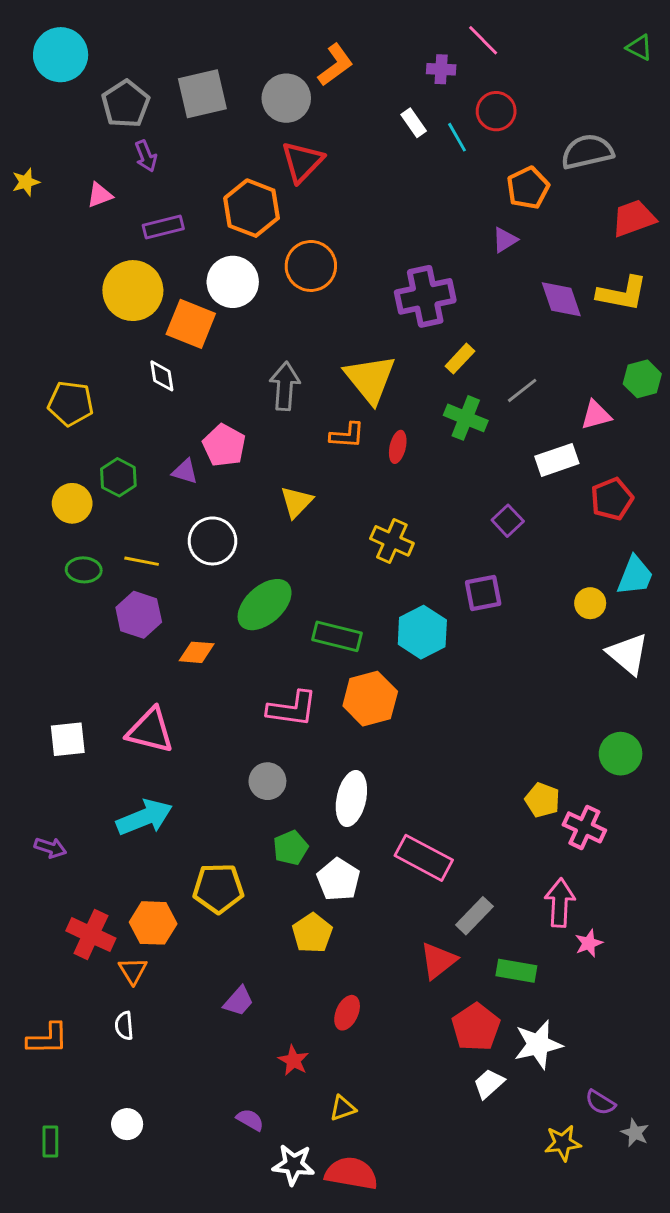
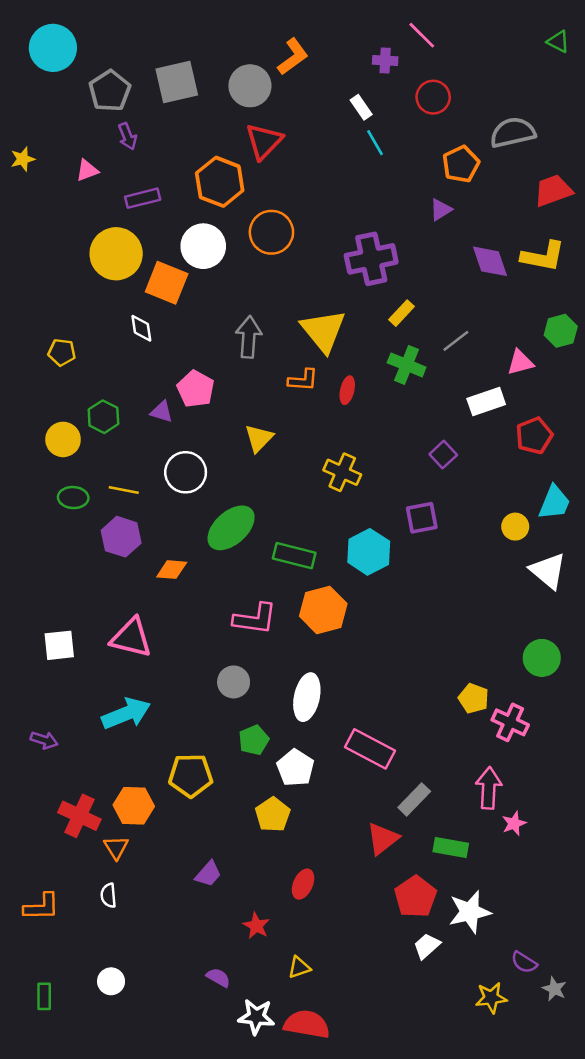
cyan line: (457, 137) -> (375, 143), moved
yellow pentagon: (71, 403) -> (62, 352), size x0.7

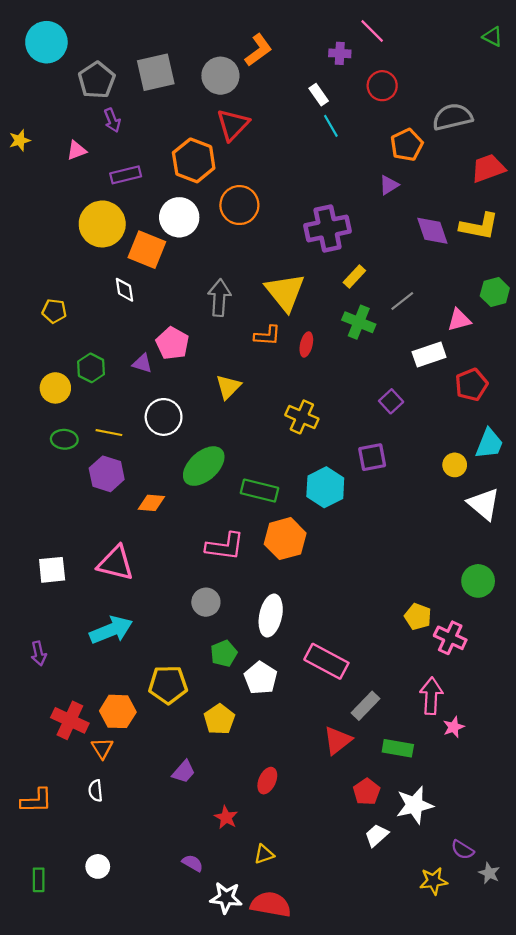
purple arrow: (44, 740) -> (39, 653), turned 60
yellow pentagon: (273, 815) -> (219, 719), moved
red pentagon: (415, 897) -> (367, 792), size x0.7

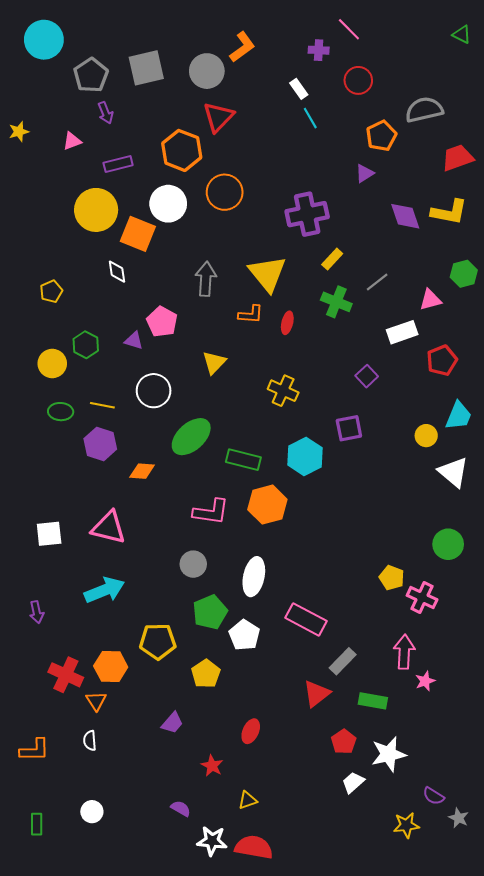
yellow pentagon: (54, 311) -> (51, 291), turned -30
green pentagon: (224, 653) -> (210, 612), size x1.4

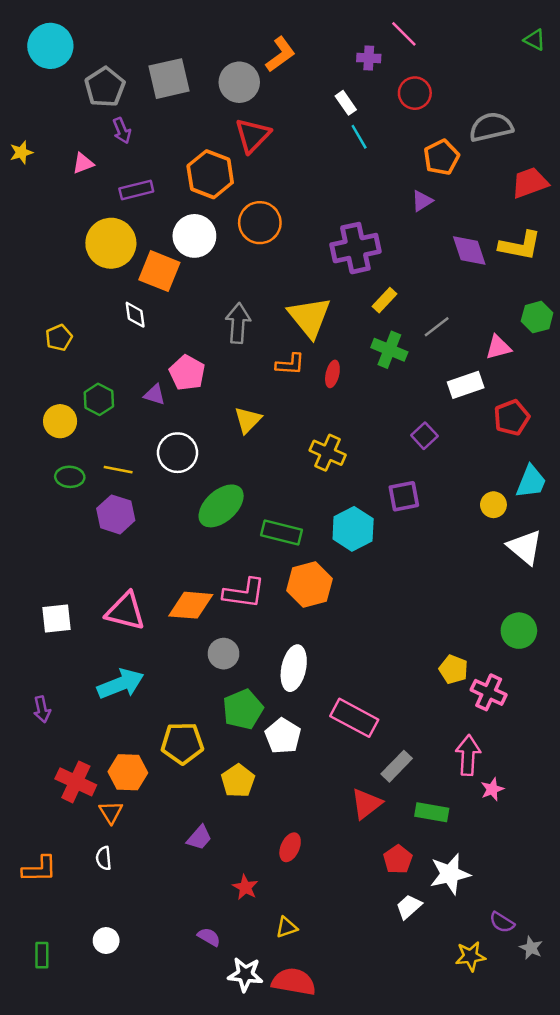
orange diamond: (142, 471) -> (191, 605), moved, size x1.5

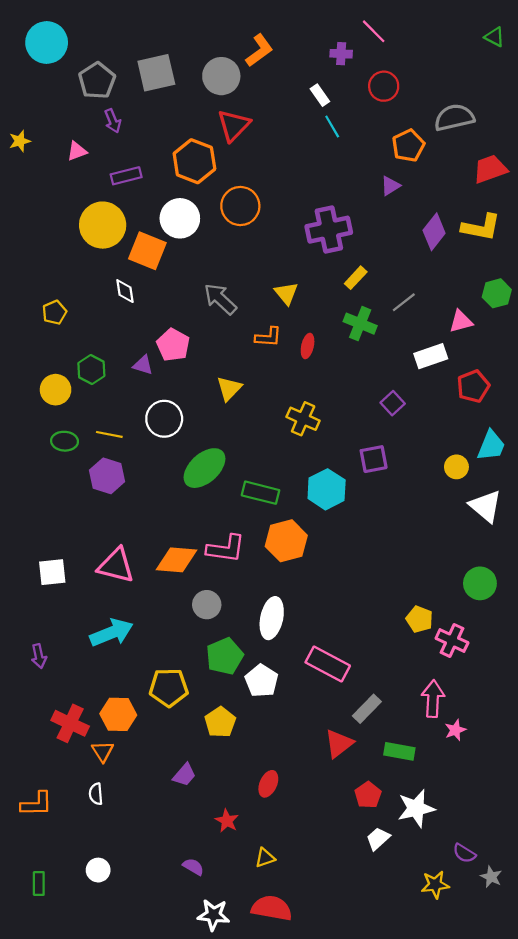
purple diamond: (469, 250) -> (434, 232), turned 57
yellow triangle: (309, 317) -> (286, 293), size x0.6
gray arrow: (238, 323) -> (220, 299), turned -51
white star: (245, 974) -> (213, 915), moved

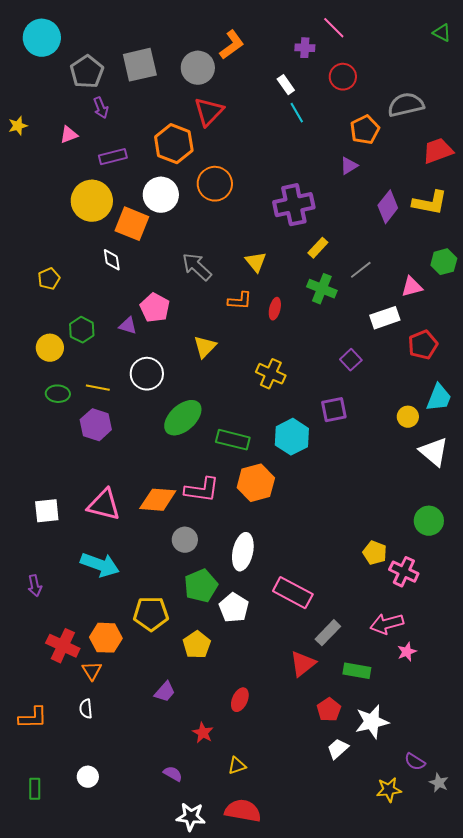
cyan arrow: (112, 633) -> (100, 565), turned 42
pink arrow: (433, 699) -> (387, 624), turned -108

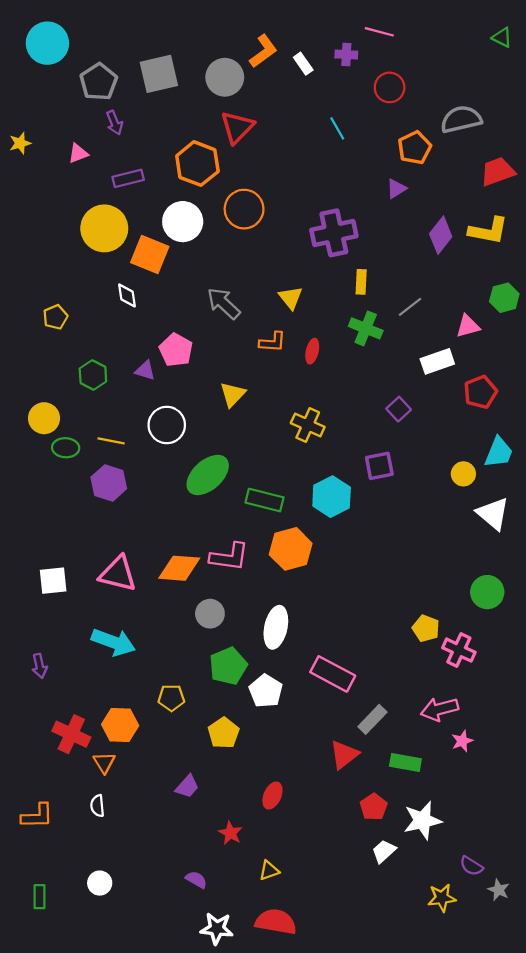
pink line: (334, 28) -> (379, 32), turned -30
white rectangle: (286, 85) -> (303, 64), moved
yellow rectangle: (318, 248) -> (361, 282), turned -40
yellow circle: (50, 348) -> (44, 418), moved
yellow pentagon: (151, 614) -> (171, 698), size x0.7

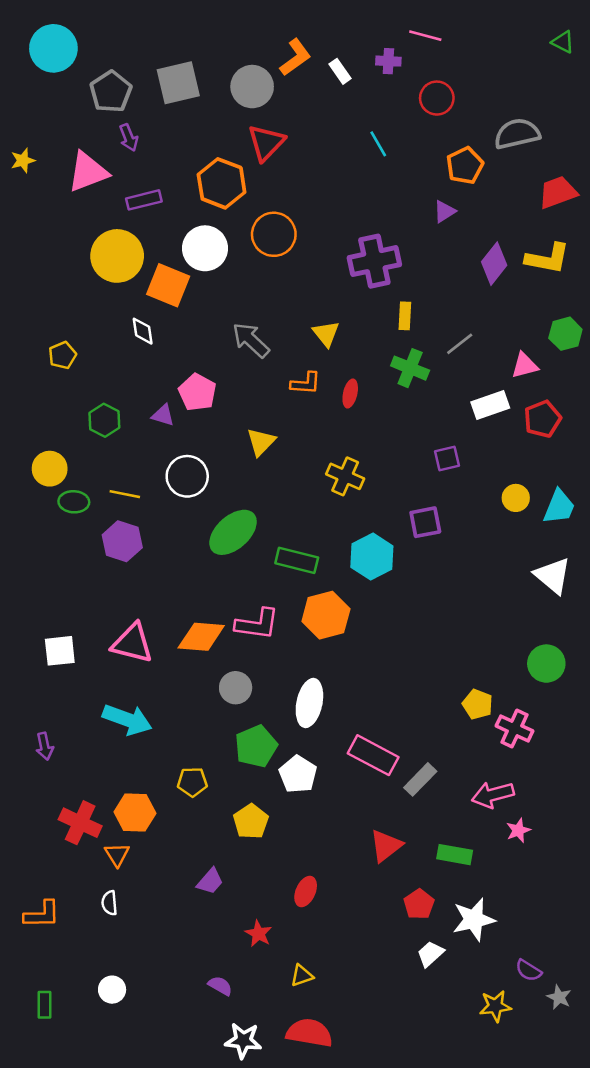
pink triangle: (78, 153) -> (88, 172), size x1.8
red pentagon: (480, 392) -> (542, 419), moved
purple square: (399, 409) -> (447, 458), turned 30
yellow circle: (463, 474) -> (516, 498), moved
gray rectangle: (372, 719) -> (420, 779), moved

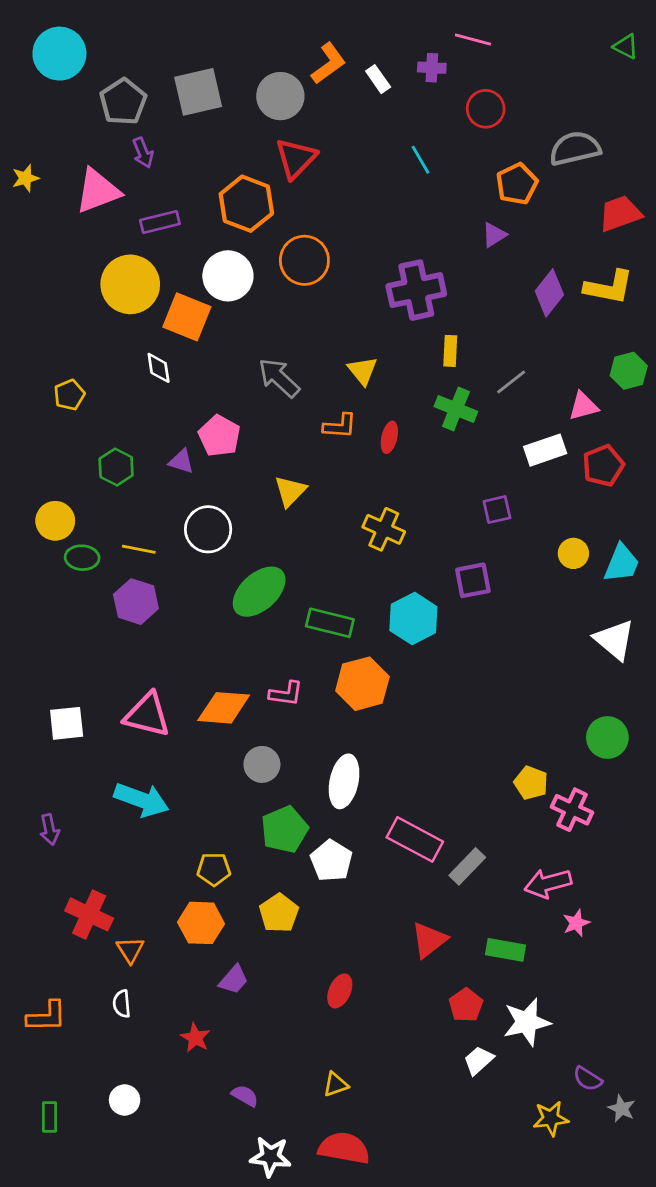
pink L-shape: (257, 624) -> (286, 694), size x0.7
orange hexagon: (135, 813) -> (201, 923), moved
red star: (258, 934) -> (195, 1038), moved

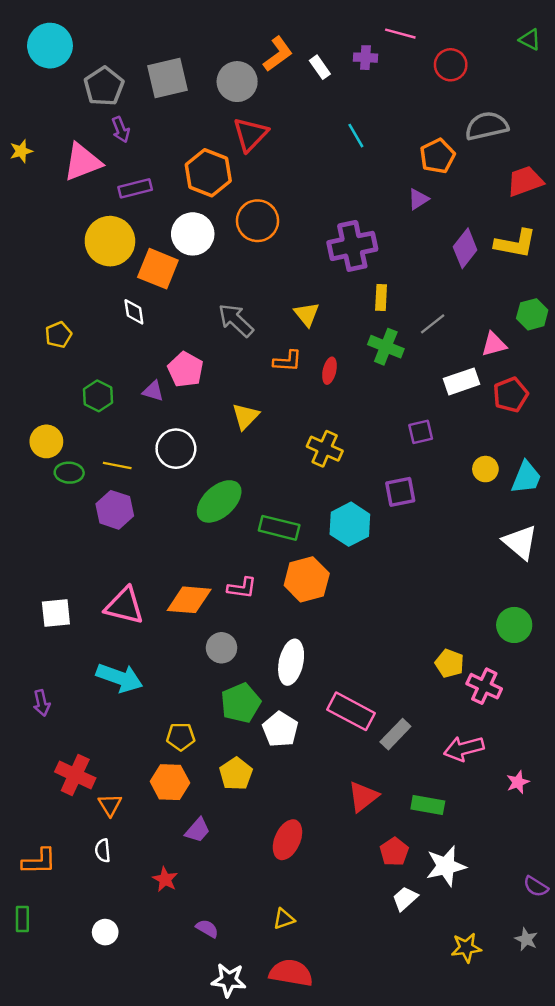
red circle: (486, 109) -> (451, 65), moved
pink star: (576, 923) -> (518, 782), moved
red ellipse: (340, 991) -> (287, 840), size x1.4
purple semicircle: (588, 1079) -> (536, 887), moved
green rectangle: (50, 1117) -> (22, 919), moved

